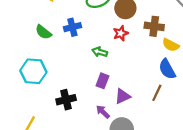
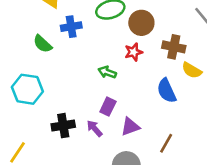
blue cross: (72, 27) -> (71, 27), moved
blue semicircle: (167, 69) -> (167, 91), moved
brown line: (157, 93) -> (166, 143), moved
purple arrow: (103, 112) -> (94, 128), moved

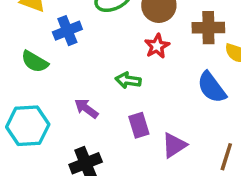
purple rectangle: (108, 107) -> (139, 125), turned -30
purple arrow: (94, 128) -> (86, 108), moved

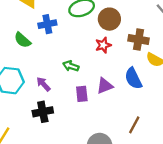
green arrow: (128, 80) -> (71, 66), moved
purple arrow: (86, 108) -> (43, 84), moved
purple triangle: (174, 145) -> (105, 86), moved

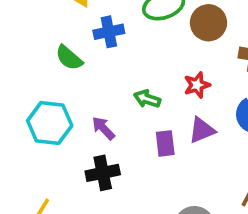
red star: (103, 45) -> (197, 85), moved

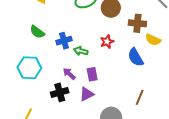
blue cross: (109, 32) -> (64, 41), moved
purple arrow: (103, 128) -> (69, 74), moved
purple triangle: (202, 130) -> (87, 94), moved

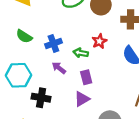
green arrow: (81, 51) -> (81, 53), moved
purple arrow: (69, 74) -> (59, 68), moved
black cross: (60, 92) -> (41, 98), moved, turned 30

